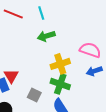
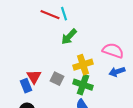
red line: (13, 14) -> (50, 15), moved
green arrow: (46, 36) -> (69, 37), turned -30
gray square: (34, 95) -> (57, 79), moved

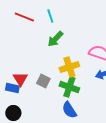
red line: (50, 15) -> (24, 17), moved
blue rectangle: (26, 86) -> (12, 88), turned -56

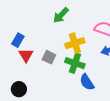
blue rectangle: (12, 88) -> (18, 40), moved, turned -72
blue semicircle: (69, 110) -> (87, 82), moved

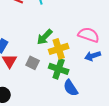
green arrow: (61, 15) -> (45, 37), moved

